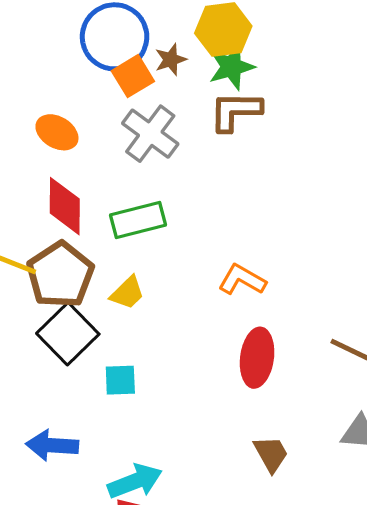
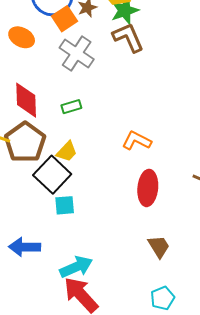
brown L-shape: (235, 111) -> (128, 38), turned 68
orange ellipse: (57, 132) -> (22, 37), moved
green rectangle: (138, 220) -> (71, 107), size x0.6
black square: (68, 334) -> (52, 175), moved

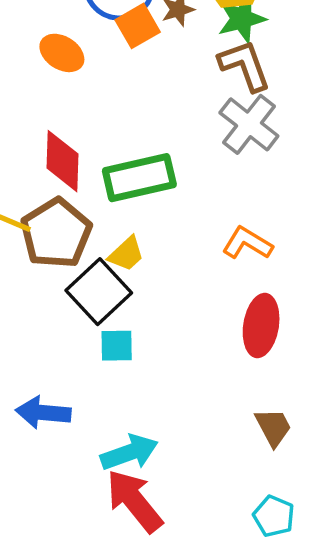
gray cross: (77, 54) -> (249, 124), moved
green rectangle: (71, 107) -> (139, 178), size x2.0
cyan pentagon: (163, 298) -> (274, 516), turned -30

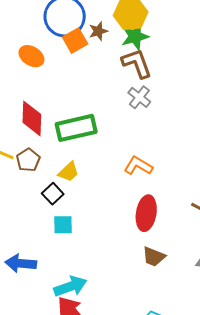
gray cross: (249, 124) -> (139, 97), size x0.7
brown pentagon: (56, 233) -> (28, 160), size x0.6
black square: (99, 292) -> (53, 194), size x0.6
brown trapezoid: (273, 427) -> (154, 257), moved, turned 140

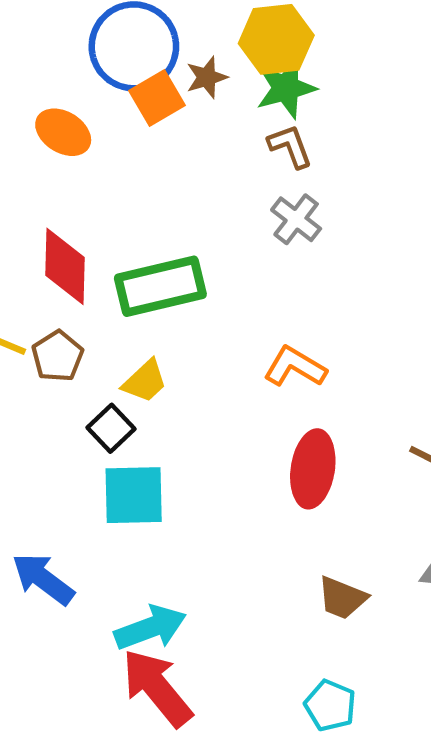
brown L-shape: (137, 63) -> (290, 146), size x0.7
cyan square: (63, 225) -> (134, 495), size x1.5
brown trapezoid: (154, 257) -> (342, 598), moved
blue arrow: (21, 263) -> (43, 579), turned 32

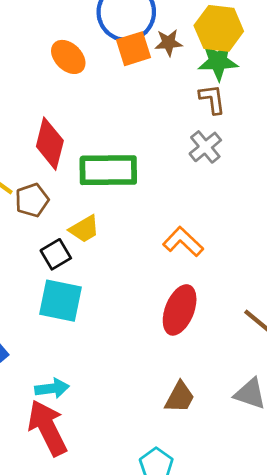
brown trapezoid: (342, 598) -> (180, 397), turned -96
cyan arrow: (150, 628) -> (52, 388), size x0.7

